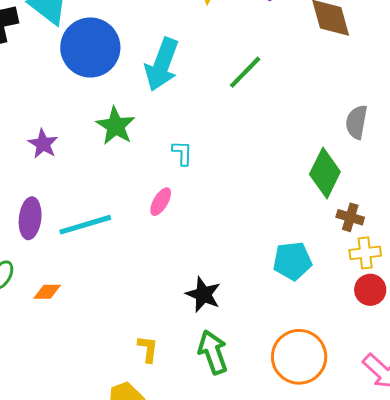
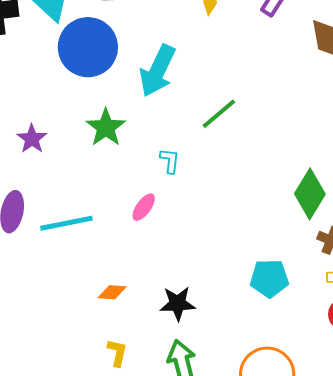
green line: (245, 72) -> (219, 114), moved
orange diamond: (47, 292) -> (112, 292), moved
black star: (203, 294) -> (178, 304), turned -30

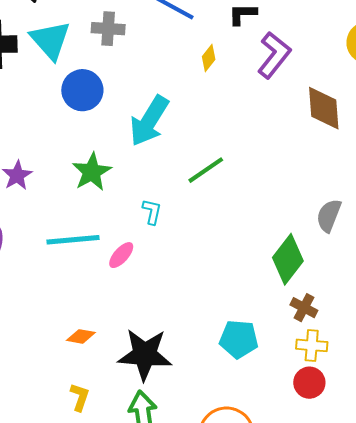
blue circle: (88, 47) -> (82, 90), size x0.7
cyan line: (66, 223) -> (73, 240), moved
black star: (178, 304) -> (145, 354), size x1.5

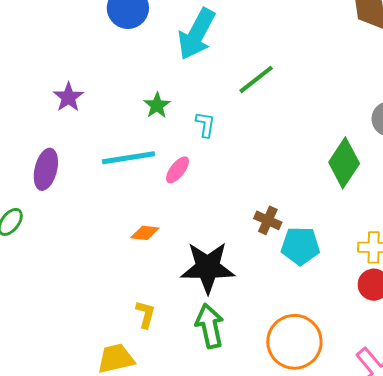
green star: (92, 172) -> (157, 105), moved, size x0.7
brown cross: (304, 308) -> (268, 220), moved
orange diamond: (81, 336) -> (145, 233), moved

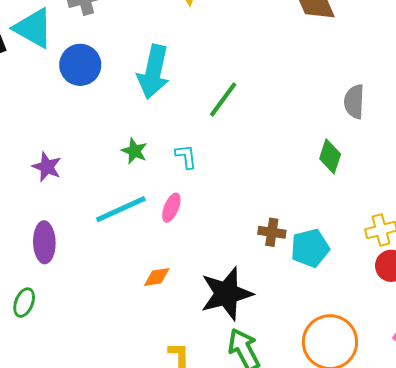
green diamond: (344, 163) -> (330, 156), size x0.7

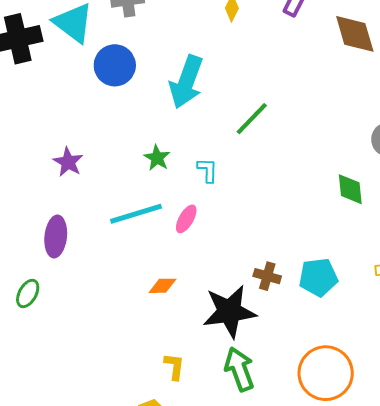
green diamond: (330, 156) -> (350, 189), turned -32
brown cross: (272, 232) -> (267, 276), moved

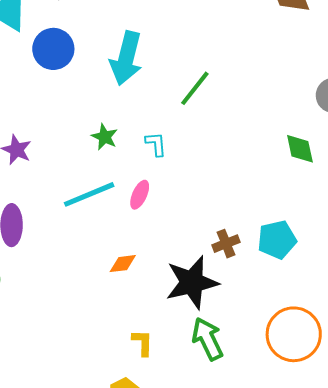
brown cross: (267, 276) -> (226, 244), turned -32

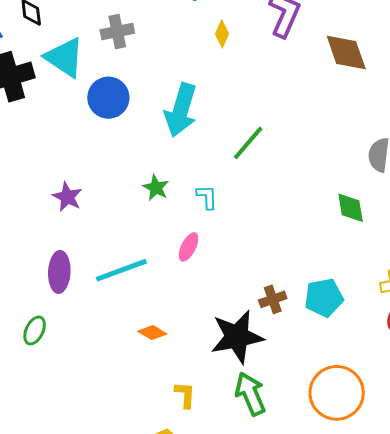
cyan line: (89, 194) -> (121, 270), moved
orange diamond: (123, 264) -> (152, 333), moved, turned 36

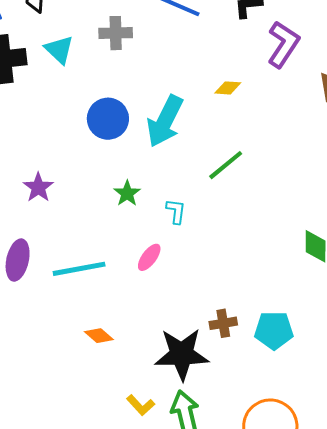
yellow diamond: (222, 34) -> (228, 88), moved, turned 60
cyan triangle: (65, 58) -> (59, 50), size x0.7
blue circle: (108, 98) -> (108, 119), moved
yellow L-shape: (185, 395) -> (141, 405), moved, turned 124

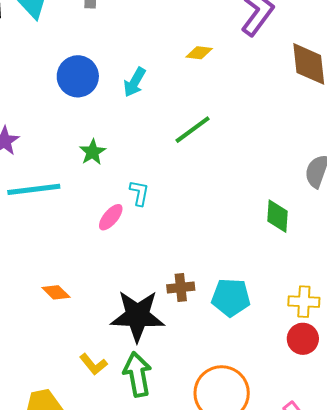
cyan arrow: (165, 121) -> (135, 82), size x0.6
cyan L-shape: (176, 211) -> (139, 193), moved
cyan line: (79, 269) -> (34, 189), moved

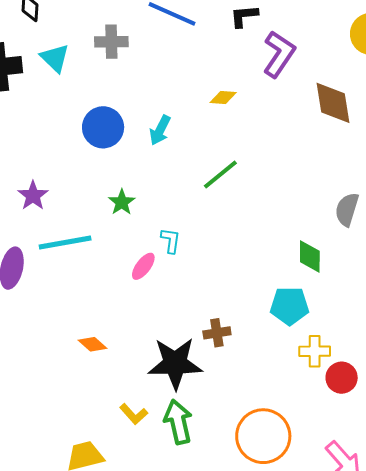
cyan pentagon: (231, 297) -> (289, 306), moved
yellow cross: (304, 302) -> (315, 351), moved

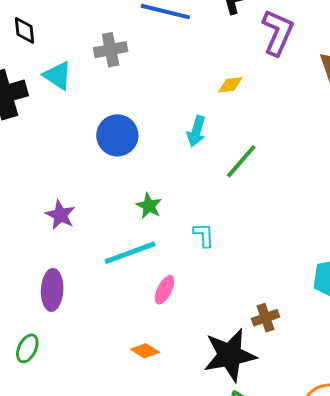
cyan arrow: (160, 130) -> (196, 131), moved
cyan line: (65, 243) -> (130, 253), moved
pink ellipse: (143, 266) -> (165, 290), moved

